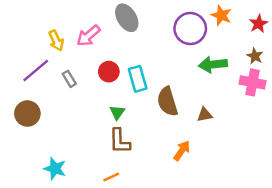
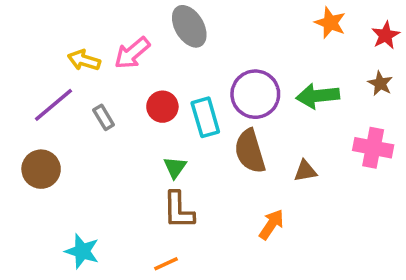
purple circle: (190, 29) -> (255, 94), moved
yellow arrow: (56, 40) -> (84, 60), turned 132
pink cross: (252, 82) -> (373, 148), moved

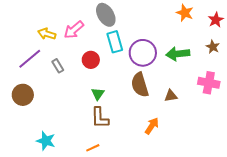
cyan rectangle: (205, 117) -> (115, 42), moved

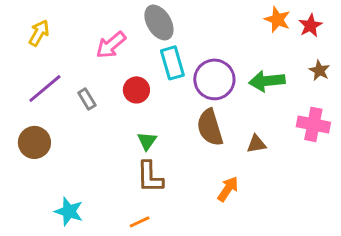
red star: (216, 20) -> (310, 25), moved
yellow arrow: (47, 34) -> (39, 33), moved, turned 102

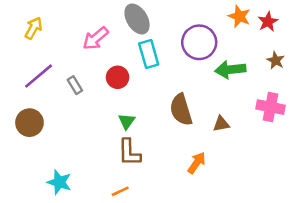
purple circle: (214, 79) -> (199, 42), moved

